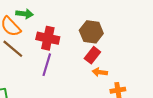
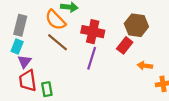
red rectangle: (92, 55) -> (125, 45), moved

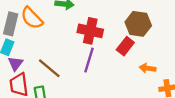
orange semicircle: (55, 20) -> (32, 18), moved
brown line: (58, 42) -> (49, 68), moved

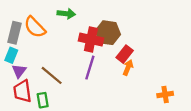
brown hexagon: (138, 24) -> (108, 33), moved
orange arrow: (148, 68) -> (128, 68), moved, turned 104

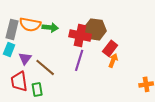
green arrow: (66, 14) -> (50, 27), moved
orange semicircle: (35, 27) -> (30, 24), turned -35
purple triangle: (19, 71) -> (25, 58), moved

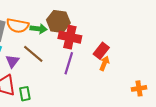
brown hexagon: (95, 29) -> (58, 21), moved
brown line: (45, 67) -> (33, 54), moved

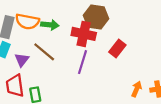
brown hexagon: (58, 21) -> (96, 17), moved
orange arrow: (104, 63) -> (137, 89), moved

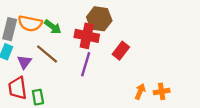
green arrow: (50, 25) -> (53, 27), turned 30

